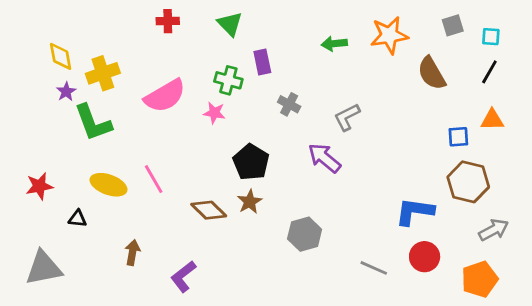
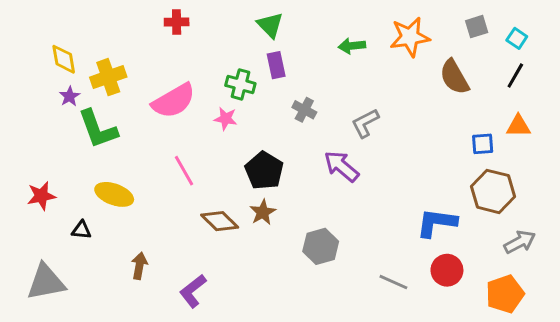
green triangle: (230, 24) -> (270, 25), moved
cyan square: (491, 37) -> (517, 38), turned 30
pink line: (154, 179) -> (184, 171), moved

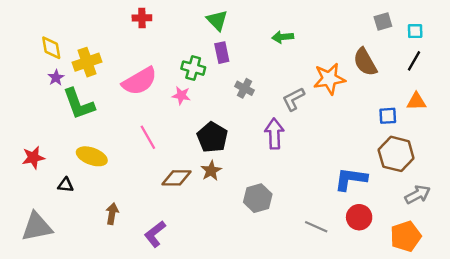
orange star: (410, 37) -> (329, 79), moved
cyan square: (517, 38) -> (415, 31), turned -35
purple arrow: (341, 166) -> (274, 134), turned 48
brown diamond: (220, 221) -> (177, 178), turned -44

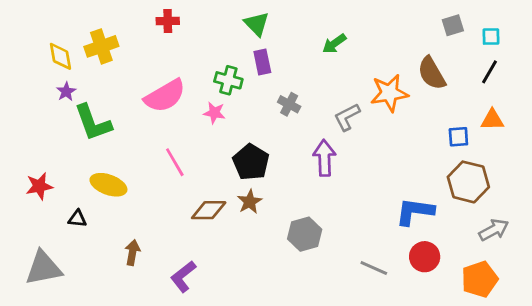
green arrow: (283, 37) -> (334, 44), turned -30
yellow cross: (87, 62) -> (101, 46), moved

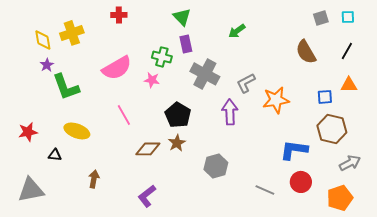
cyan square: (491, 37) -> (348, 17), moved
orange star: (389, 93) -> (276, 100), moved
gray cross: (289, 104) -> (205, 74), size x1.8
purple L-shape: (183, 276) -> (147, 196), moved

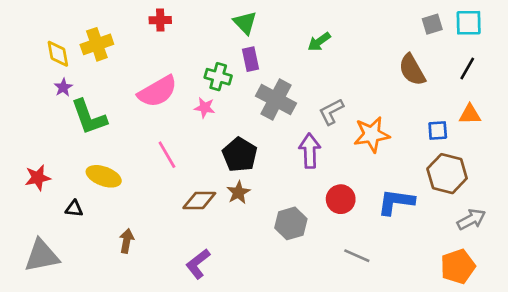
cyan square: (348, 17) -> (469, 23), size x1.5
red circle: (301, 182) -> (341, 199), moved

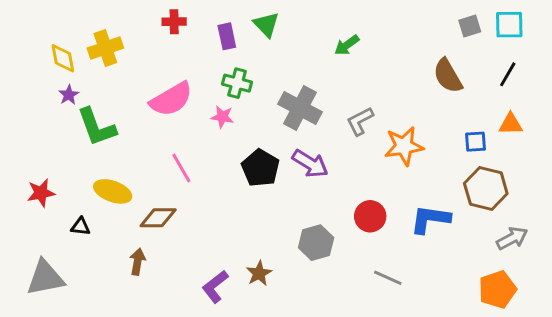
purple rectangle: (250, 59) -> (227, 36), moved
purple arrow: (310, 151) -> (310, 164), moved, turned 124
brown star: (238, 192) -> (259, 273), moved
brown diamond: (199, 201) -> (158, 218), moved

